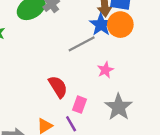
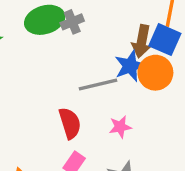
red semicircle: (58, 87) -> (70, 123), moved

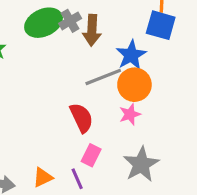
brown arrow: (142, 41) -> (92, 30), moved
orange circle: (155, 73) -> (134, 85), moved

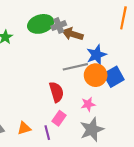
blue square: (161, 25) -> (114, 77), moved, turned 36
brown arrow: (92, 30) -> (73, 34), turned 96
pink star: (130, 114) -> (88, 104), moved

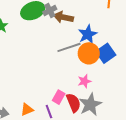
red semicircle: (56, 92) -> (73, 103), moved

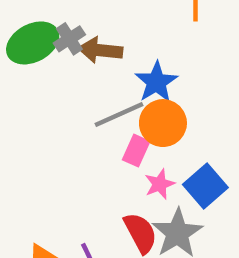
blue square: (106, 53) -> (205, 186), moved
pink rectangle: (59, 97) -> (136, 151), moved

